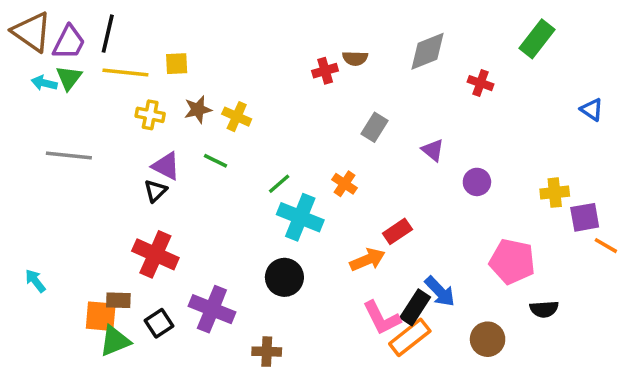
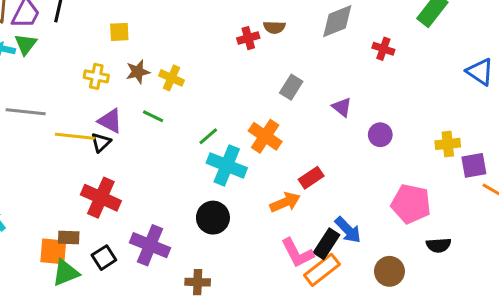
yellow line: (125, 72) -> (75, 136), moved
blue triangle: (592, 110) -> (480, 72), size x1.4
orange cross: (344, 184) -> (265, 136), size x1.5

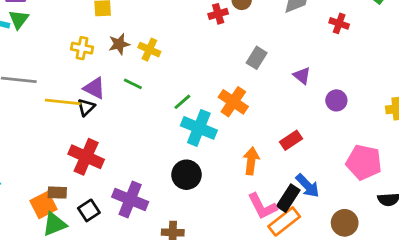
red rectangle: (311, 178) -> (291, 140), moved
orange arrow: (285, 202) -> (251, 161), turned -60
orange square: (53, 251) -> (43, 205), turned -32

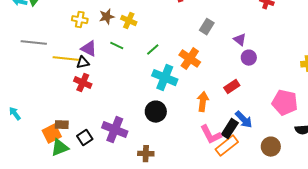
purple circle: (336, 100) -> (249, 58), moved
green line: (182, 102) -> (153, 50), moved
black triangle: (86, 107) -> (83, 63), turned 32
red cross: (86, 157) -> (83, 83), moved, size x0.7

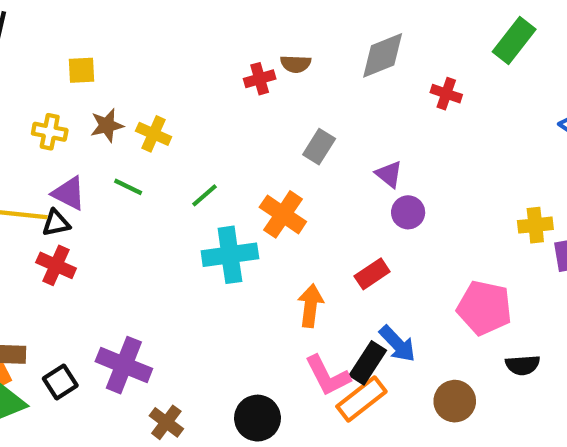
cyan cross: (165, 78) -> (230, 255), turned -30
black circle: (156, 112) -> (257, 418), moved
brown cross: (146, 154) -> (166, 422), moved, turned 35

